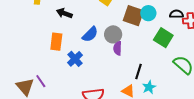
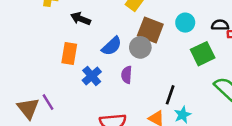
brown square: (133, 16) -> (150, 30), moved
green square: (163, 38) -> (203, 54), turned 30
purple semicircle: (118, 48) -> (127, 75), moved

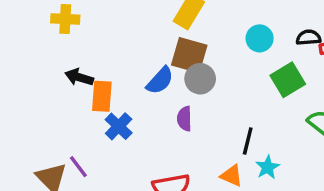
black arrow: (81, 19) -> (79, 77), moved
brown square: (150, 30) -> (189, 55), moved
blue cross: (92, 76) -> (119, 126), moved

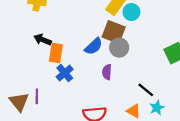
cyan circle: (260, 38) -> (131, 12), moved
black line: (248, 141) -> (146, 90), turned -70
purple line: (78, 167) -> (37, 96), turned 32

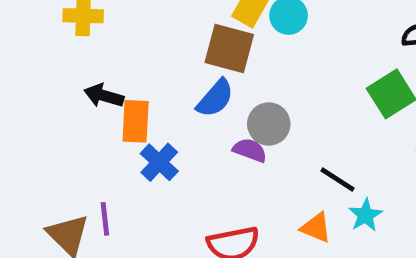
brown square: (114, 32) -> (229, 48), moved
gray circle: (119, 48) -> (269, 124), moved
purple semicircle: (107, 72) -> (250, 150), turned 112

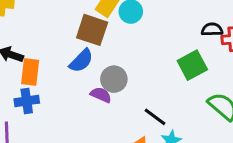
blue cross: (159, 162) -> (27, 101), moved, turned 35

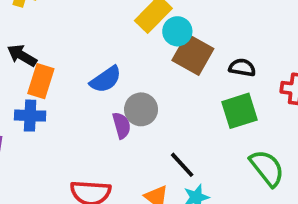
black semicircle: (212, 29) -> (242, 68), moved
brown square: (92, 30) -> (193, 54), moved
purple semicircle: (101, 95) -> (122, 125), turned 40

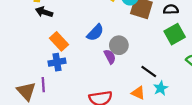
black arrow: (22, 56) -> (44, 12), moved
orange rectangle: (41, 81) -> (59, 41), turned -48

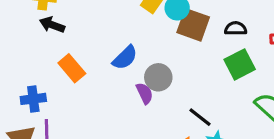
blue cross: (57, 62) -> (33, 99), moved

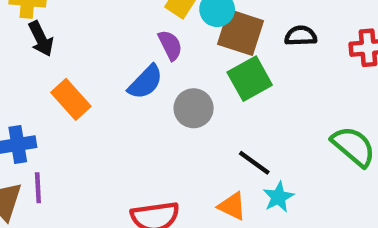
black arrow: (52, 25) -> (41, 39), turned -135
green square: (240, 64) -> (250, 79), moved
purple semicircle: (145, 93) -> (170, 45), moved

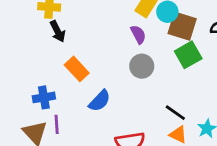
blue semicircle: (145, 82) -> (100, 101), moved
gray circle: (194, 108) -> (142, 66), moved
black line: (254, 163) -> (175, 113), moved

